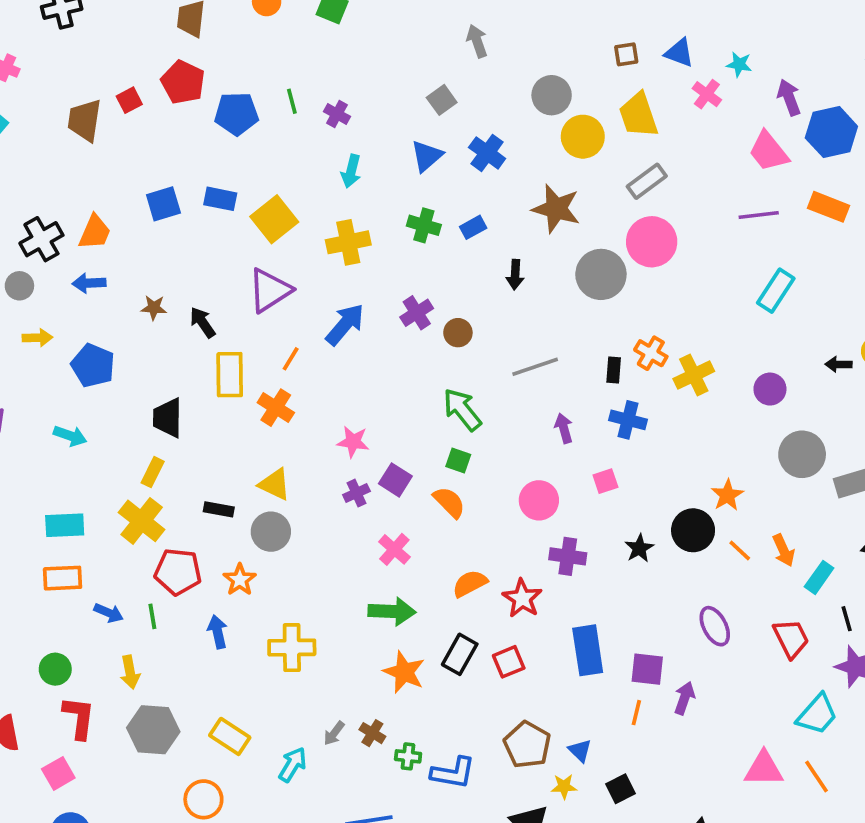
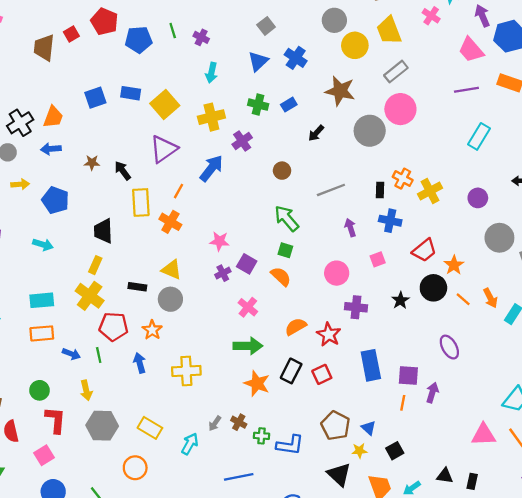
black arrow: (515, 275) -> (316, 133), turned 42
purple cross: (417, 313) -> (242, 141), moved
red trapezoid: (791, 638) -> (424, 250), moved, turned 80

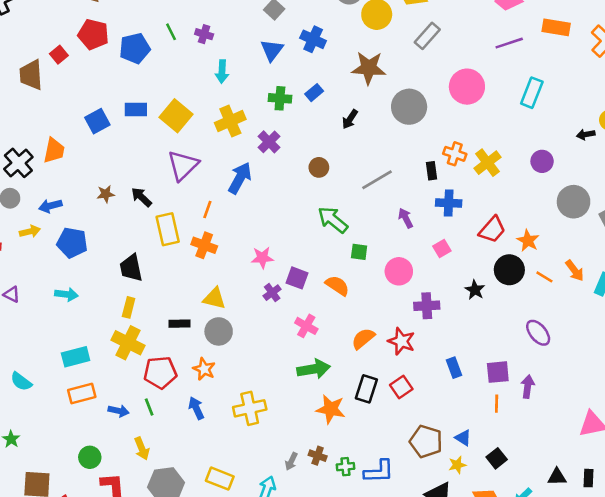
pink circle: (400, 109) -> (467, 87), moved
blue arrow: (51, 149) -> (50, 206), moved
green square: (285, 250) -> (359, 252), moved
blue rectangle: (371, 365) -> (454, 368), size x0.6

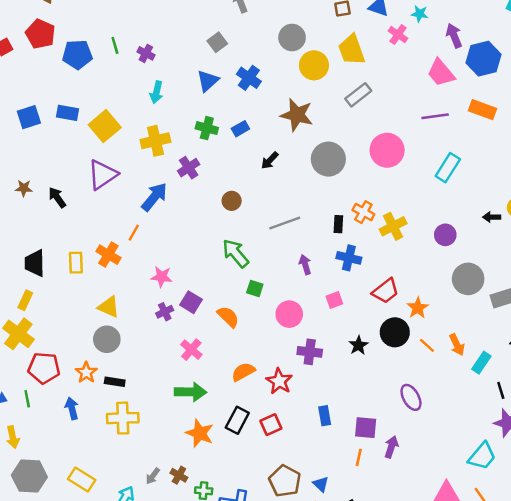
orange line: (207, 210) -> (134, 233), moved
yellow rectangle: (168, 229) -> (76, 263), moved, size x0.7
black rectangle: (180, 324) -> (115, 382), moved

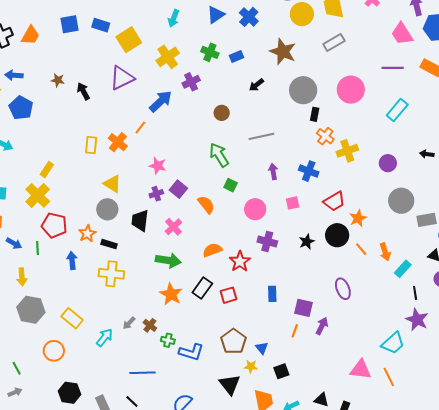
yellow cross: (155, 141) -> (168, 57), turned -30
black rectangle: (338, 224) -> (315, 114), moved
black trapezoid: (35, 263) -> (140, 221), moved

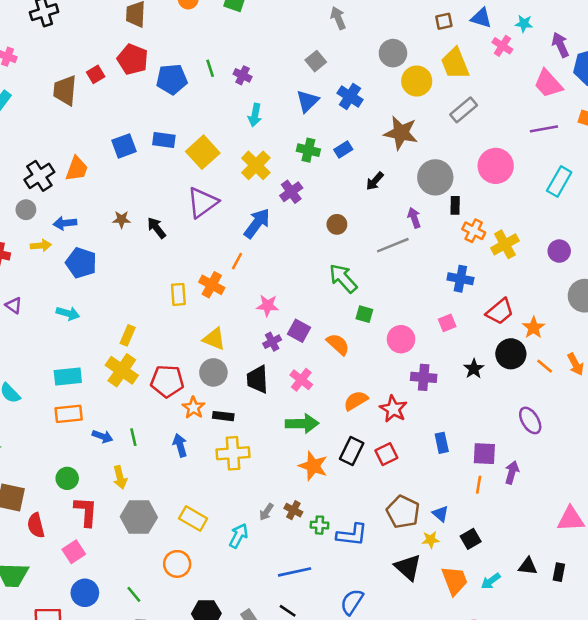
purple arrow: (273, 172) -> (414, 218), moved
red pentagon: (54, 225) -> (167, 381), moved

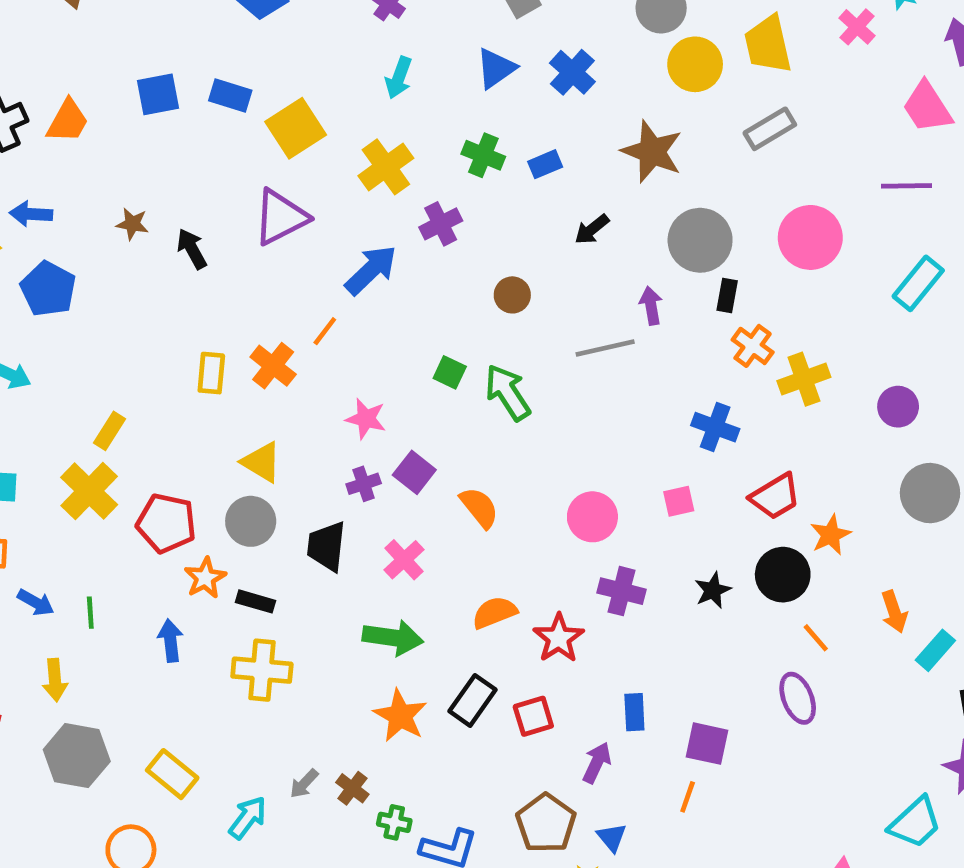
green square: (364, 314) -> (450, 372), moved
orange line: (545, 366) -> (816, 638), moved
purple arrow: (512, 472) -> (597, 763), moved

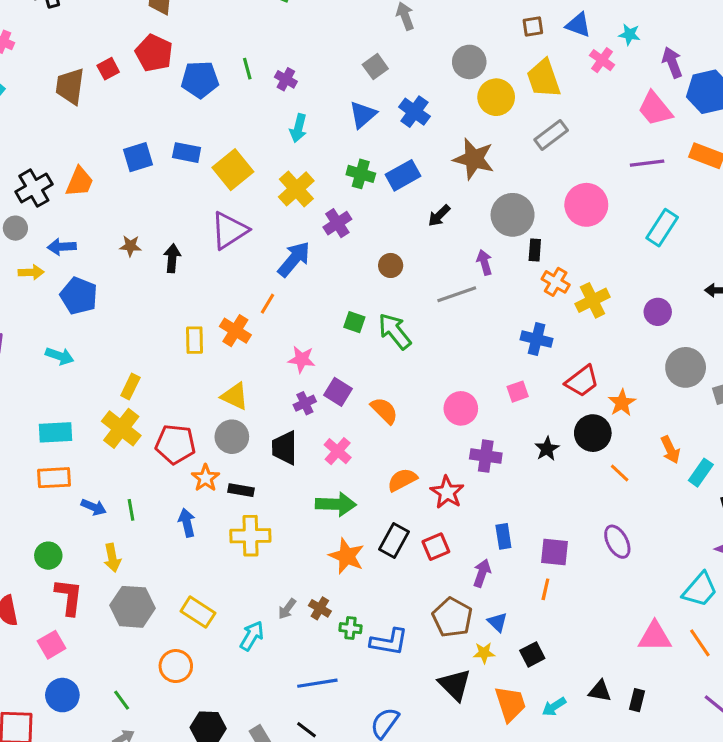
blue rectangle: (545, 164) -> (403, 175), size x1.5
black arrow: (192, 249) -> (172, 258), turned 40
purple ellipse: (798, 698) -> (617, 542), moved

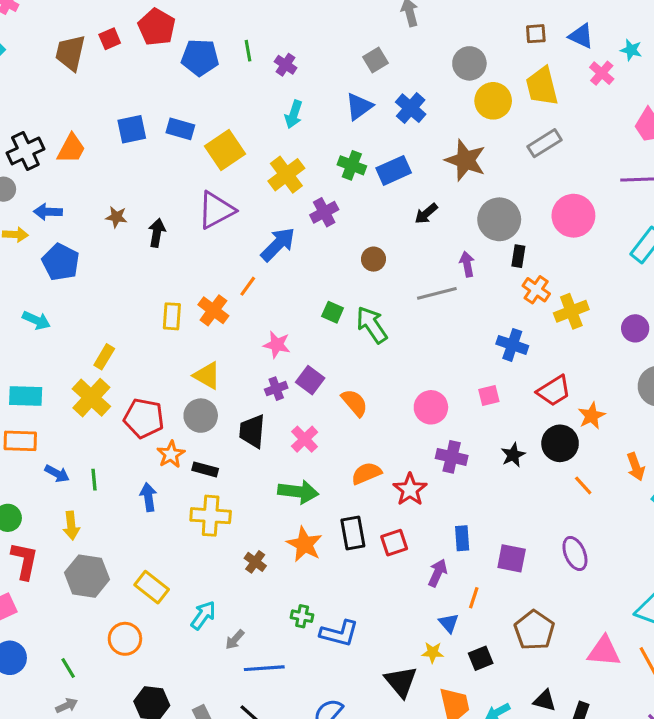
black rectangle: (394, 541) -> (353, 533), turned -44
orange line: (545, 589) -> (474, 598), moved
brown cross: (320, 608) -> (255, 562), moved
gray arrow: (287, 609) -> (235, 640), moved
brown pentagon: (452, 617) -> (534, 630), moved

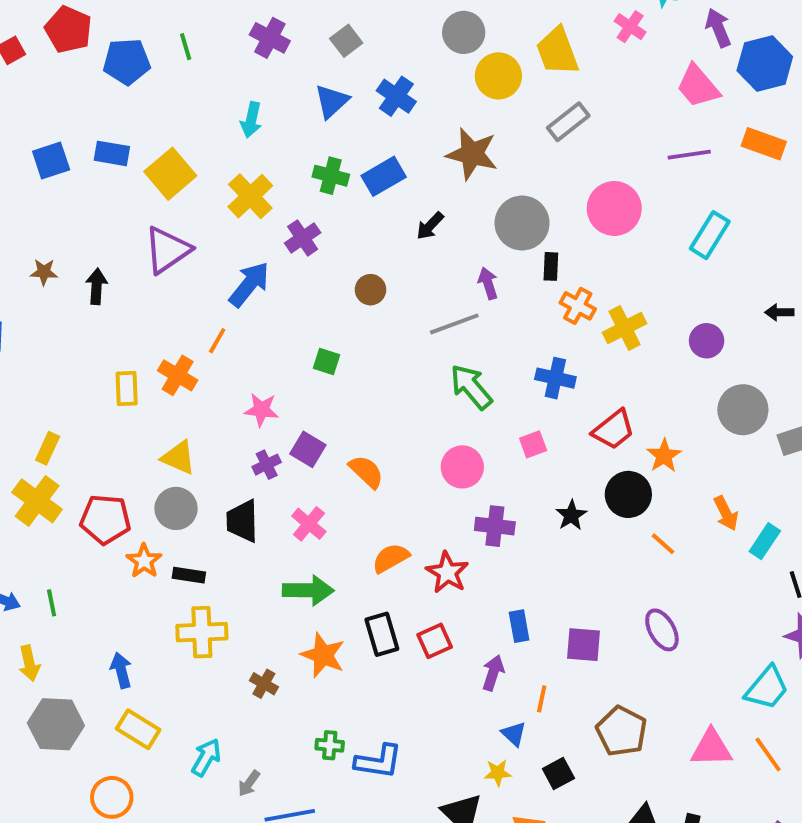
purple cross: (286, 65) -> (270, 38), moved, size x1.4
green arrow: (372, 325) -> (471, 387), moved
blue arrow: (148, 497) -> (121, 670), moved

